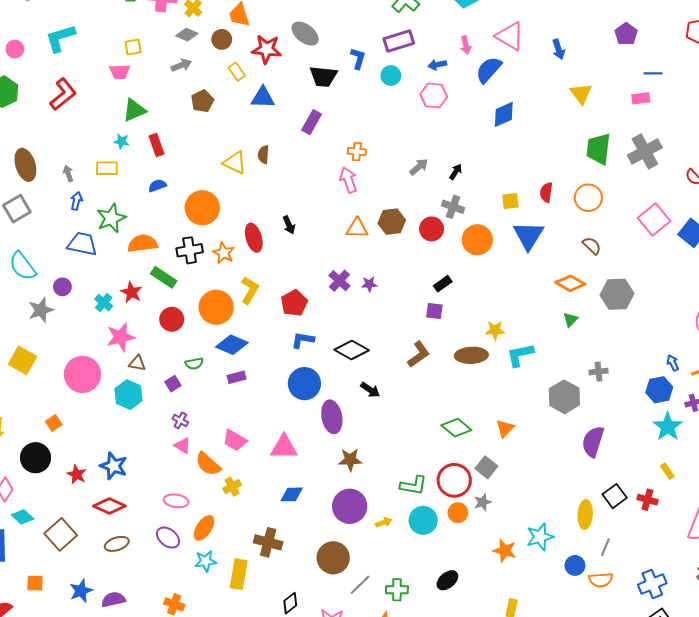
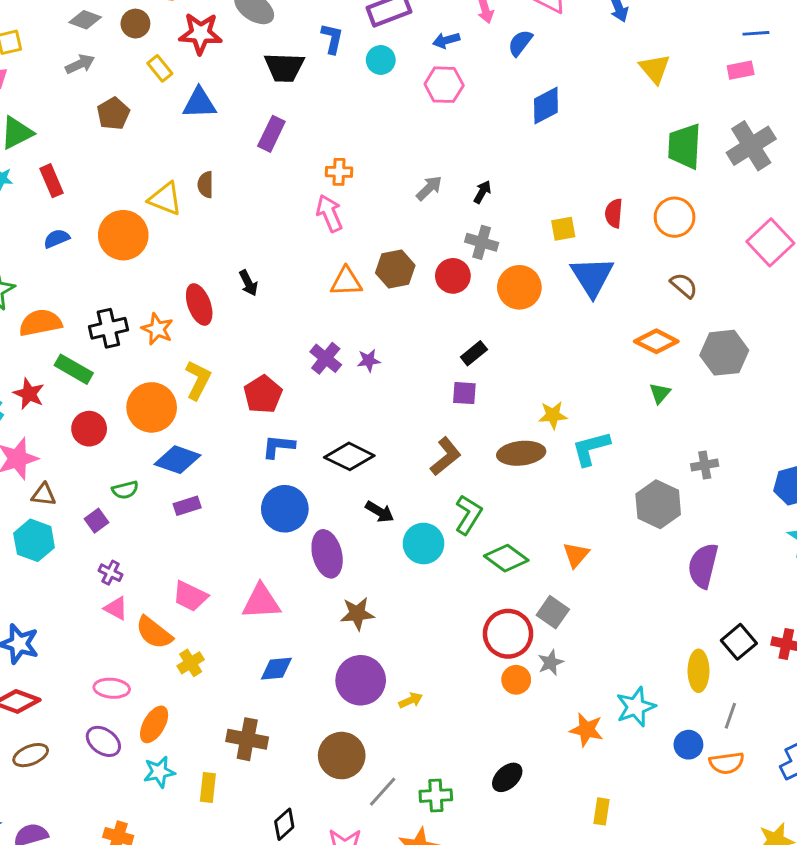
blue semicircle: (489, 70) -> (520, 43), size x0.7
orange circle: (202, 208) -> (123, 235), moved
green L-shape: (413, 485) -> (468, 515), moved, turned -64
cyan circle: (423, 520) -> (424, 544), moved
yellow rectangle: (239, 574) -> (208, 787), size x0.7

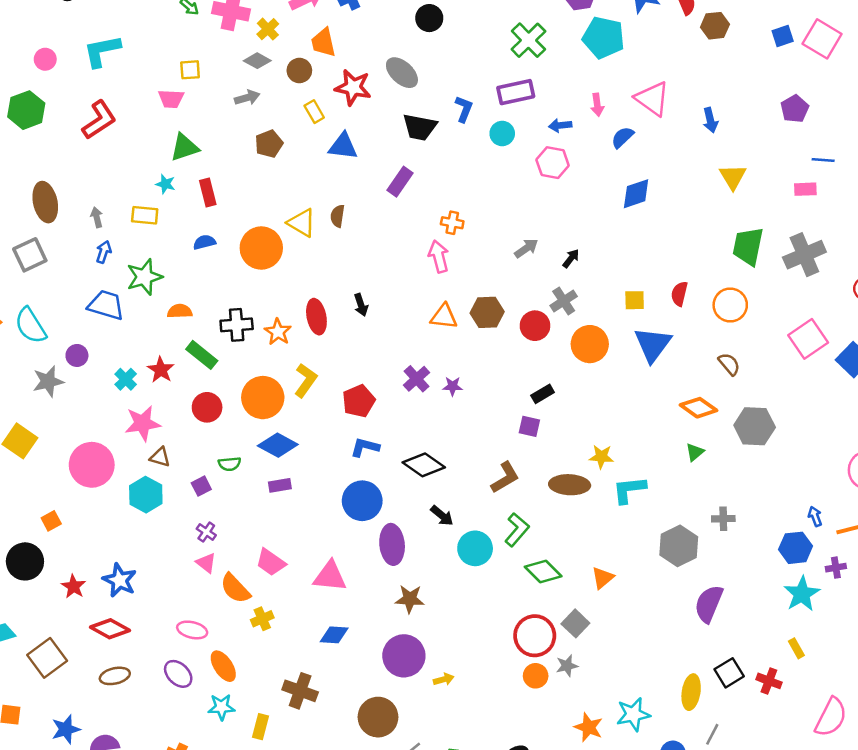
gray cross: (482, 242) -> (564, 301), turned 32
orange semicircle: (40, 323) -> (180, 311), size x0.7
orange ellipse: (154, 724) -> (223, 666), turned -72

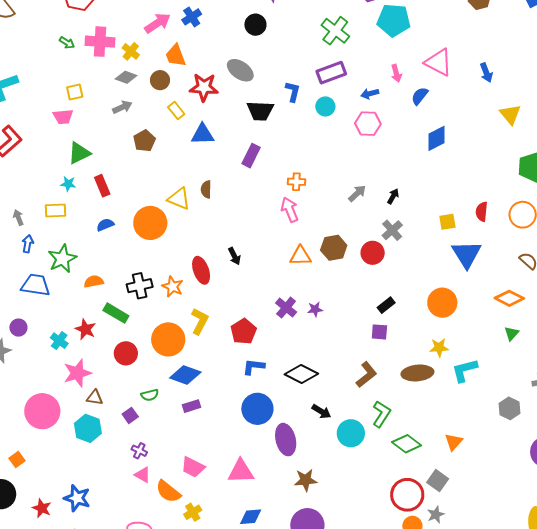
orange circle: (590, 344) -> (442, 303), moved
gray hexagon: (679, 546) -> (510, 408), size x0.7

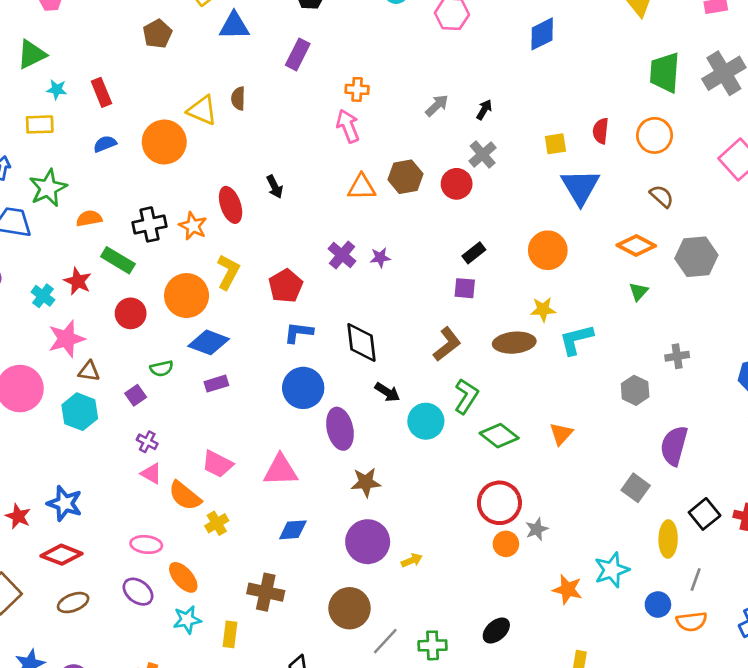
green triangle: (79, 153) -> (32, 54), moved
black diamond: (301, 374) -> (361, 343), turned 56
gray square: (438, 481) -> (636, 488), moved

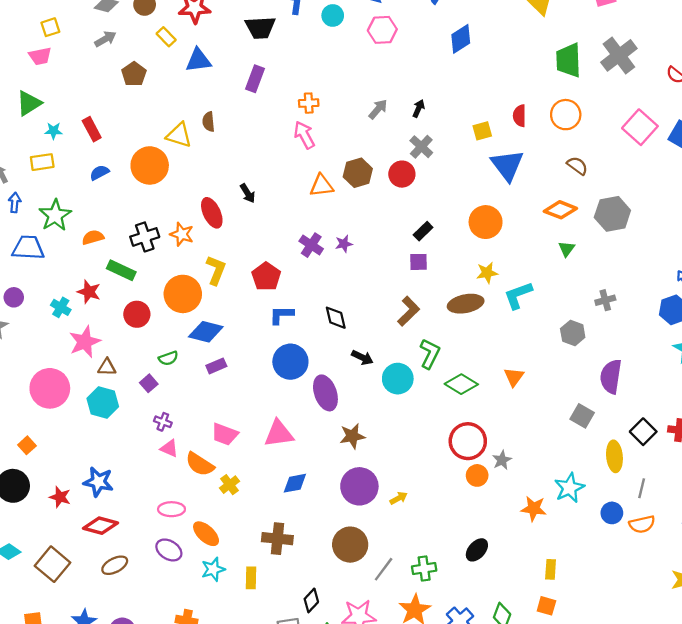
black diamond: (361, 343) -> (336, 318), size x0.7

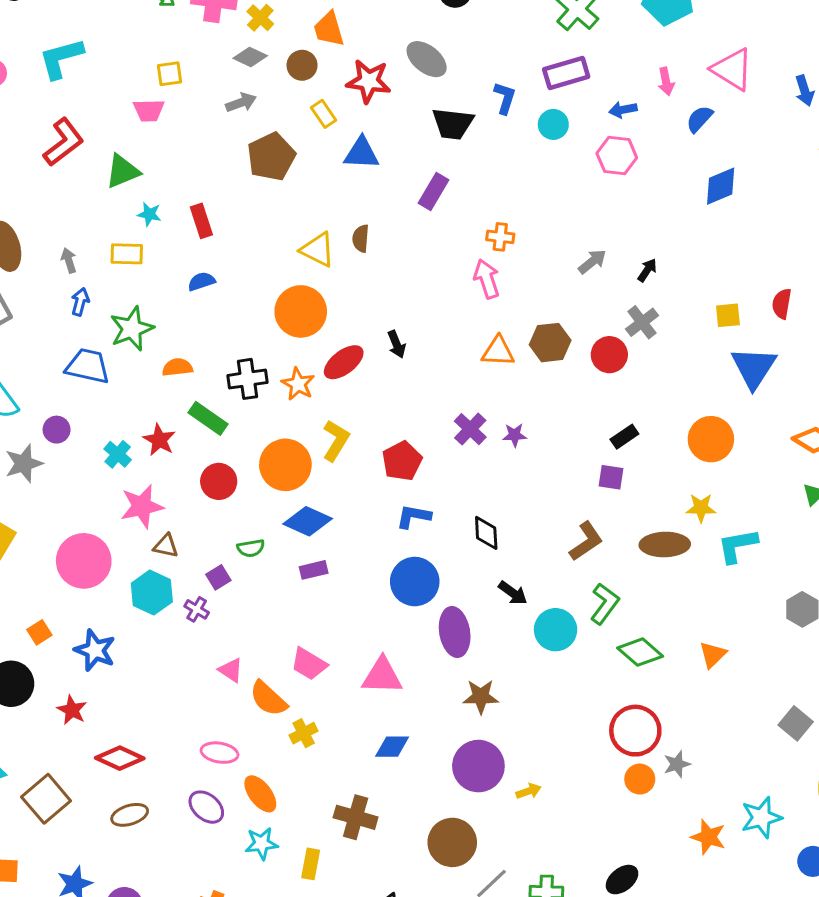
brown pentagon: (134, 74) -> (271, 157), size x1.4
orange circle: (150, 165) -> (301, 311), moved
red ellipse: (212, 213) -> (344, 362), turned 68
purple cross: (163, 422) -> (197, 609), moved
blue star: (98, 482) -> (95, 650), moved

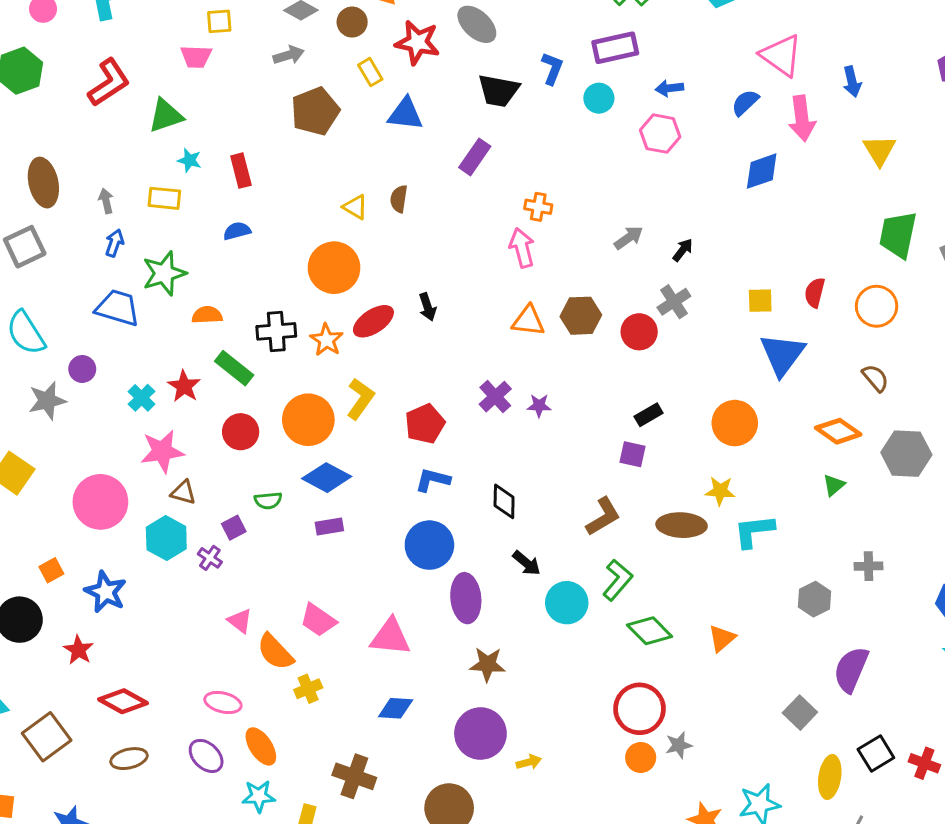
pink arrow: (666, 81) -> (802, 118), moved, size x1.6
yellow triangle: (318, 250) -> (355, 207), size x0.7

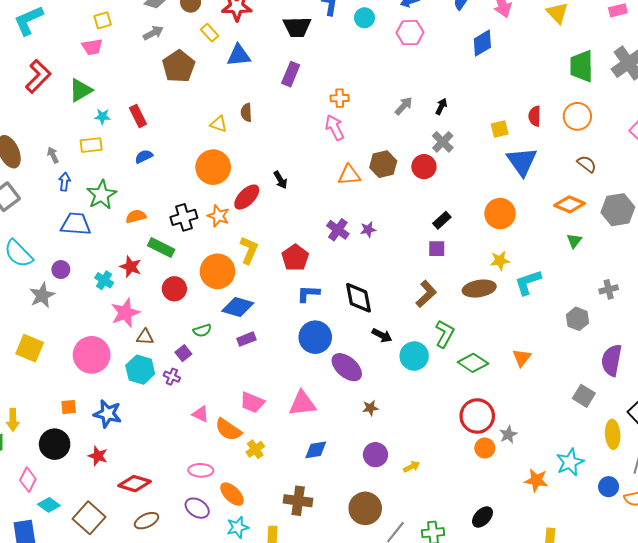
black diamond: (504, 501) -> (358, 298), size x1.4
orange square: (51, 570) -> (69, 407), turned 35
purple ellipse: (466, 598) -> (347, 367), turned -32
brown star: (487, 664) -> (370, 408), size x0.7
purple circle: (480, 734) -> (375, 455), size x0.7

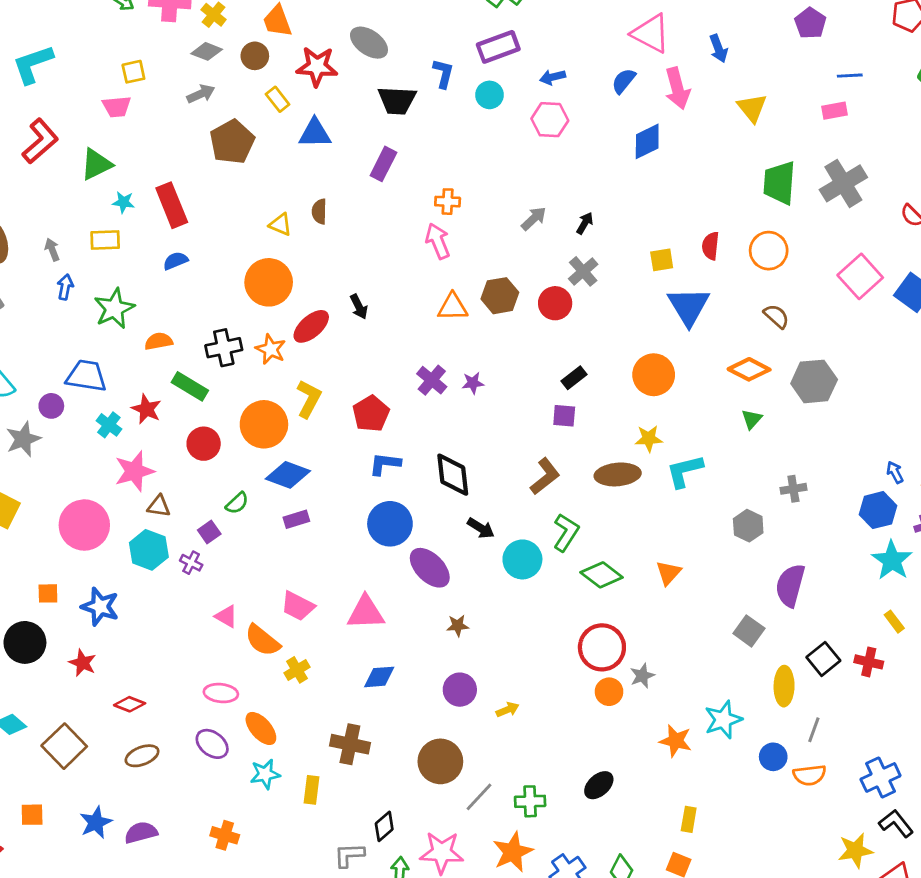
red rectangle: (138, 116) -> (172, 205), size x1.4
blue trapezoid: (76, 224) -> (86, 376), moved
green semicircle: (202, 330) -> (237, 503), turned -30
red diamond: (135, 484) -> (130, 704), size x0.7

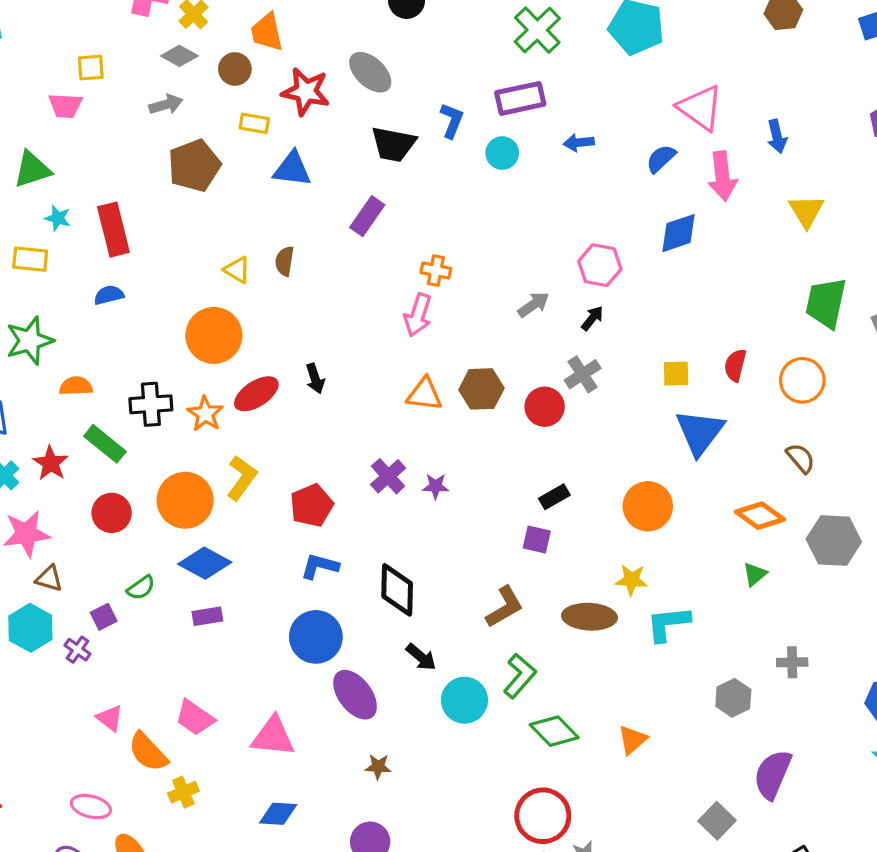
yellow rectangle: (278, 99) -> (254, 123), turned -50
pink hexagon: (550, 120) -> (600, 265), moved
pink arrow: (438, 241) -> (418, 315), turned -148

